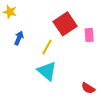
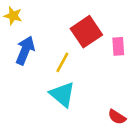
blue arrow: (19, 38) -> (25, 50), size x1.5

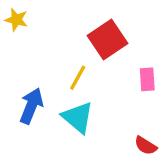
pink rectangle: (118, 46) -> (147, 79), moved
blue arrow: (25, 50) -> (31, 106), moved

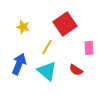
yellow star: (16, 20) -> (23, 27), moved
red semicircle: (146, 146) -> (76, 70), moved

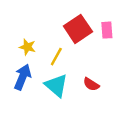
yellow star: (23, 27) -> (27, 47), moved
pink rectangle: (89, 48) -> (107, 30), moved

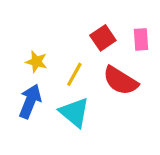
red square: (78, 29) -> (103, 38), size x0.7
red semicircle: (91, 84) -> (120, 81), moved, size x1.6

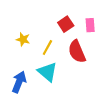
red semicircle: (120, 81) -> (77, 52), turned 35
blue arrow: (30, 101) -> (19, 82), moved

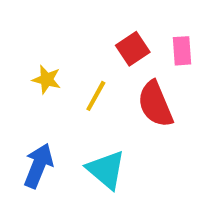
cyan triangle: (47, 72) -> (106, 170), moved

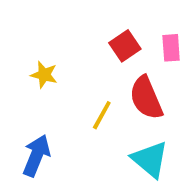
yellow line: (96, 96) -> (102, 115), moved
cyan triangle: (106, 170) -> (150, 159), moved

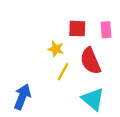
red square: (125, 46) -> (77, 29), turned 36
yellow star: (44, 75) -> (56, 49), moved

